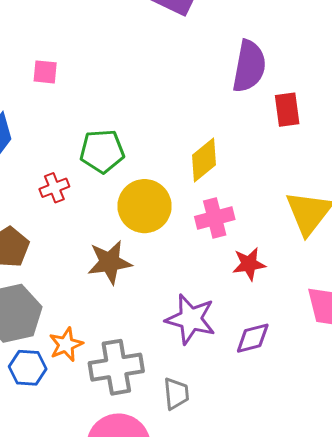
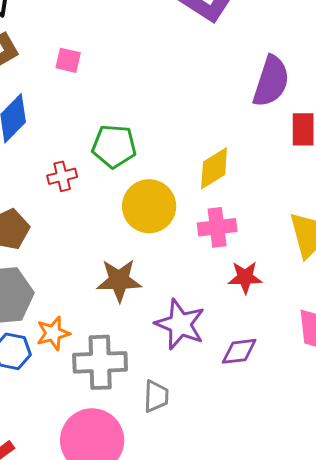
brown star: (110, 262) -> (119, 280), moved

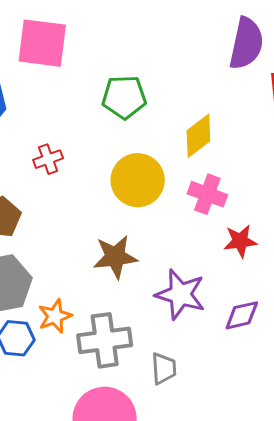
pink square: (68, 60) -> (42, 43), size x2.0
green pentagon: (114, 146) -> (124, 97), moved
pink cross: (217, 227) -> (207, 194), turned 33

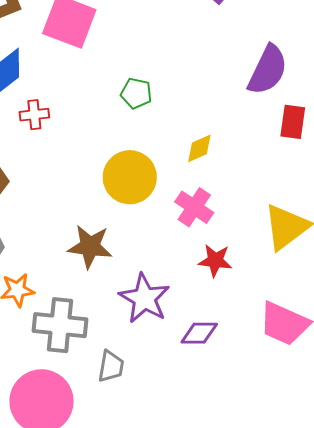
green pentagon: (124, 97) -> (136, 93), size x0.7
yellow diamond: (198, 136) -> (199, 148), size x0.7
red cross: (48, 159) -> (34, 115), moved

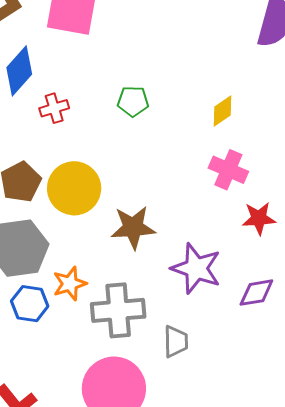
green pentagon: (136, 93) -> (133, 101), moved
yellow circle: (130, 177) -> (74, 188), moved

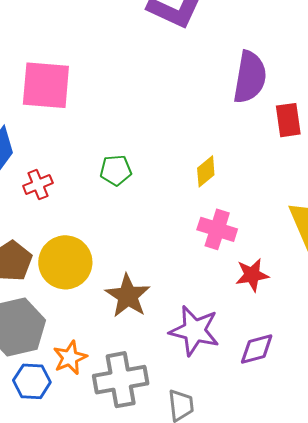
brown star: (133, 227) -> (128, 296), turned -30

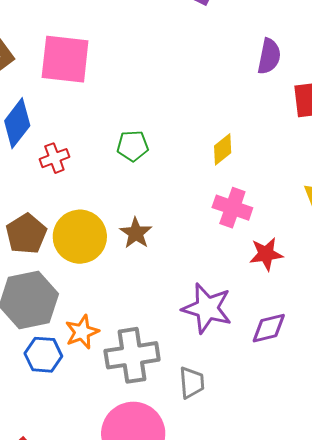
purple semicircle: (250, 77) -> (269, 56), size x0.7
brown star: (128, 296) -> (136, 233), moved, size x0.7

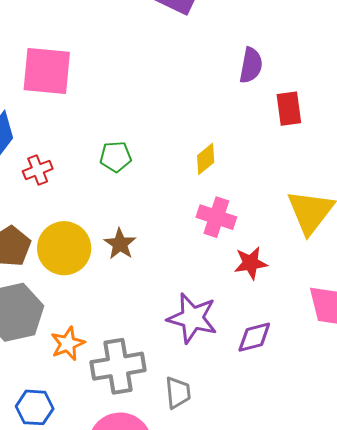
blue hexagon: (43, 355) -> (35, 407), moved

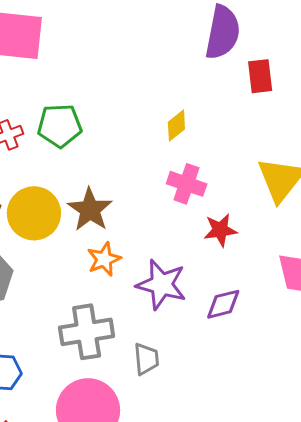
purple semicircle: (251, 65) -> (223, 32), size x1.5
green pentagon: (116, 157) -> (60, 126), moved, size x1.4
brown star: (120, 244) -> (90, 210), size x1.4
orange star: (68, 344) -> (104, 259), moved

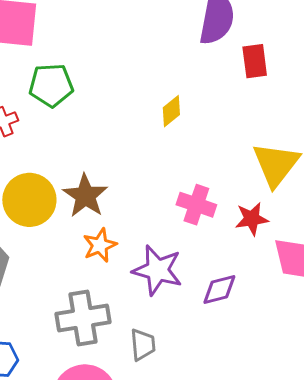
green pentagon: (60, 126) -> (51, 85), moved
pink cross: (187, 184) -> (196, 205), moved
red star: (220, 230) -> (252, 219), moved

